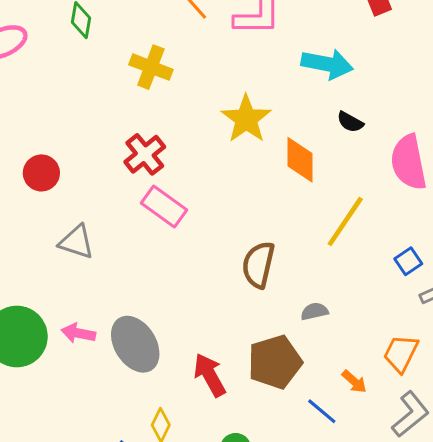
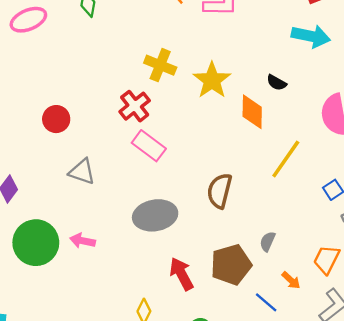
cyan arrow: (327, 64) -> (311, 36), moved
yellow cross: (151, 67) -> (160, 65), moved
black semicircle: (350, 122) -> (276, 83), moved
gray semicircle: (314, 311) -> (268, 241), moved, turned -54
gray ellipse: (135, 344) -> (155, 215), moved, turned -69

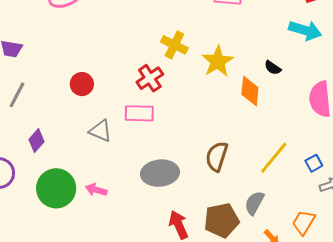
pink rectangle: (149, 146) -> (139, 113), moved, turned -40
yellow line: (286, 159) -> (274, 158), moved
gray semicircle: (268, 241) -> (254, 203), size x1.4

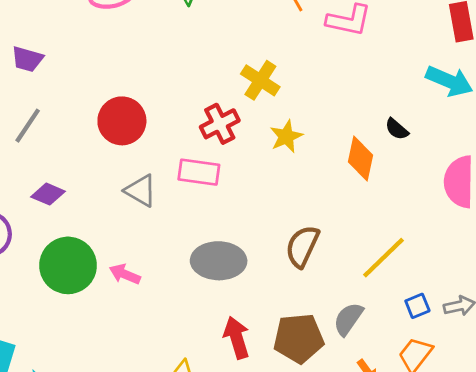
yellow star: (218, 61) -> (286, 136), moved, size x0.7
red circle: (82, 84) -> (122, 121), size x1.4
purple diamond: (37, 141) -> (48, 194), turned 65
blue square: (314, 163) -> (417, 306), moved

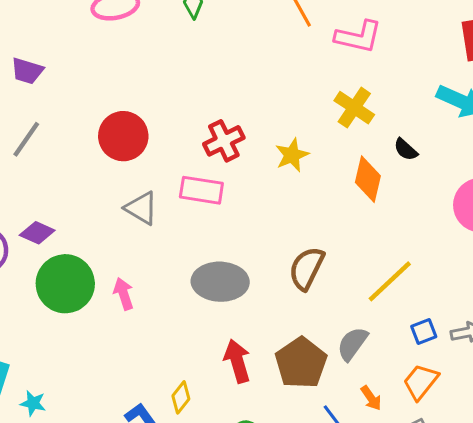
yellow cross: (260, 80) -> (354, 108), moved
purple diamond: (48, 194) -> (37, 233), moved
pink arrow: (125, 274) -> (124, 294), turned 48
brown pentagon: (299, 338) -> (301, 363), turned -30

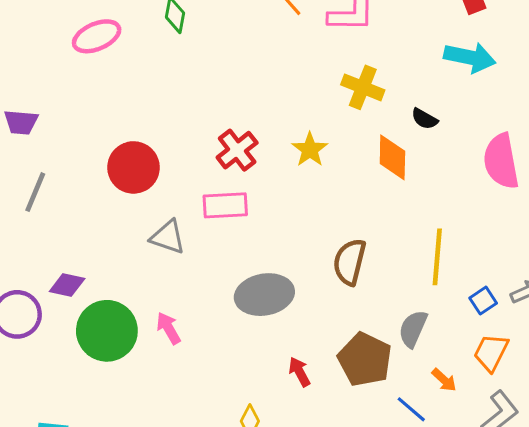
yellow line: (390, 281) -> (437, 257), turned -30
red arrow: (237, 361) -> (299, 372), size x0.7

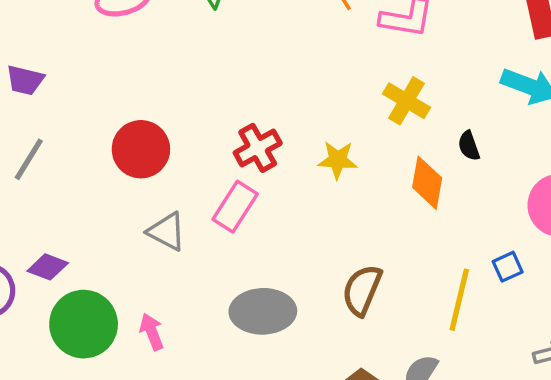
black semicircle: (424, 119) -> (469, 146), turned 32
yellow star: (310, 150) -> (338, 160), turned 30
pink rectangle: (225, 205) -> (235, 207), turned -63
blue square: (483, 301) -> (508, 267), moved

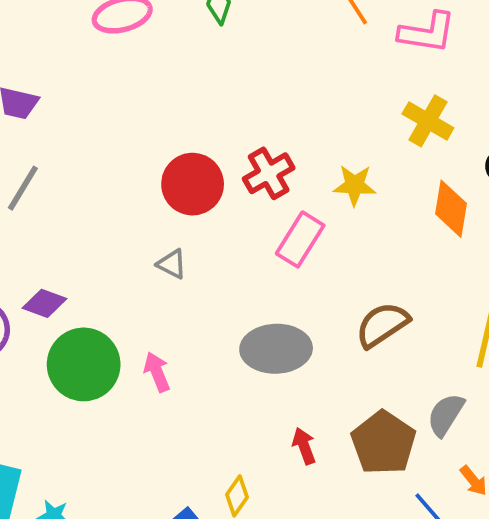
red circle: (141, 149) -> (193, 184), moved
pink rectangle: (235, 207) -> (300, 239), moved
gray triangle: (167, 231) -> (172, 264), size x0.7
brown semicircle: (362, 290) -> (382, 325), turned 34

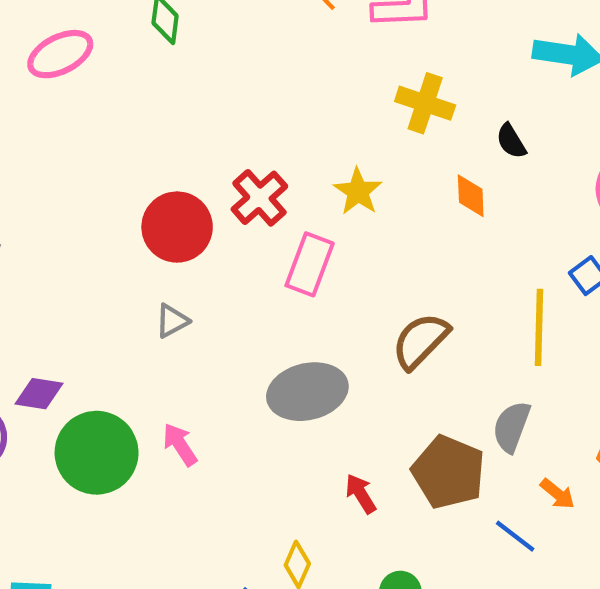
yellow star: (355, 185) -> (358, 192), turned -30
orange diamond: (451, 209) -> (471, 196), size x0.7
gray triangle: (172, 264) -> (172, 321), turned -44

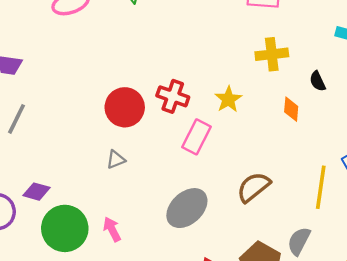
yellow cross: (425, 103) -> (272, 54), turned -32
red cross: (259, 198) -> (173, 96), turned -36
gray ellipse: (307, 392) -> (187, 208), turned -36

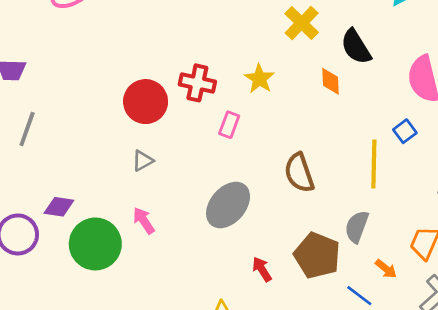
yellow cross: (272, 54) -> (302, 23), turned -32
black semicircle: (318, 81) -> (356, 47), size x1.6
pink rectangle: (196, 137) -> (229, 125), size x0.7
brown semicircle: (254, 187) -> (299, 173), turned -63
pink arrow: (112, 229) -> (144, 221), moved

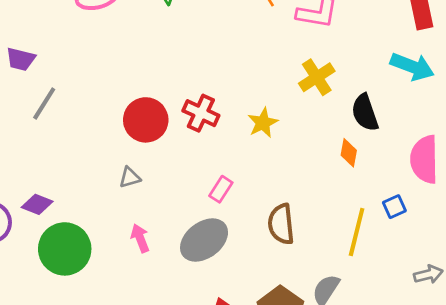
orange diamond: (331, 81) -> (349, 153), moved
pink rectangle: (229, 125) -> (221, 189), moved
gray line: (27, 129) -> (44, 103), moved
pink arrow: (144, 221) -> (140, 238), moved

